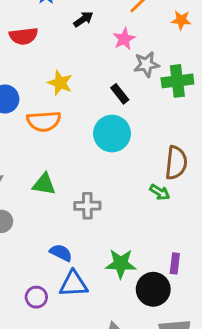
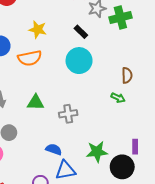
brown semicircle: (176, 163) -> (127, 75), size x0.7

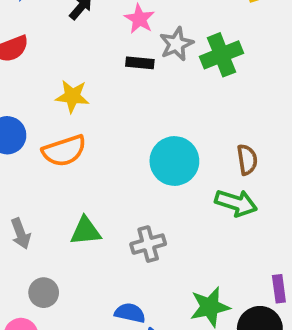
black rectangle: (81, 32) -> (140, 63), moved, turned -32
cyan circle: (79, 61) -> (174, 161), moved
green arrow: (118, 98) -> (236, 203), size x1.5

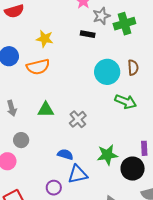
black rectangle: (140, 63) -> (88, 34), moved
brown semicircle: (247, 160) -> (133, 67), moved
cyan circle: (174, 161) -> (107, 72), moved
gray cross: (148, 244) -> (78, 119), turned -30

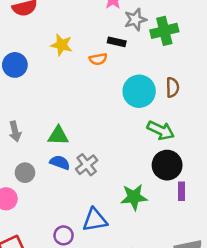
orange semicircle: (38, 67) -> (98, 59), moved, size x0.6
gray cross: (78, 119) -> (87, 165), moved
blue semicircle: (65, 154) -> (60, 162), moved
black circle: (133, 169) -> (167, 165), moved

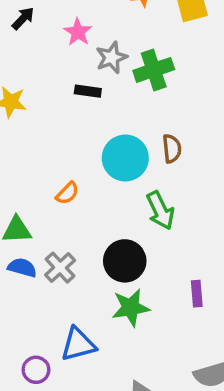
orange semicircle: (98, 59) -> (67, 193), moved, turned -30
green arrow: (161, 130) -> (160, 210), turned 44
black circle: (167, 165) -> (125, 261), moved

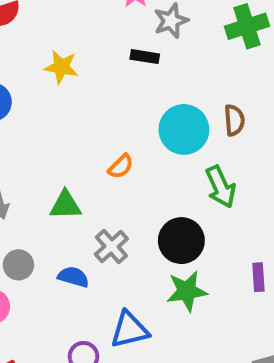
green cross: (154, 70) -> (247, 26), moved
blue semicircle: (22, 268) -> (73, 277), moved

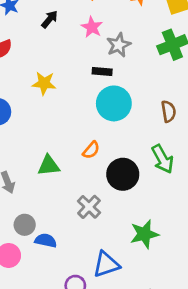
cyan circle: (184, 129) -> (114, 103), moved
green triangle: (65, 205) -> (49, 166), moved
black circle: (181, 241) -> (123, 174), moved
blue semicircle: (73, 277) -> (46, 240), moved

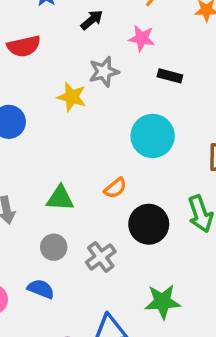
pink star: (92, 27) -> (142, 38), turned -30
gray star: (119, 45) -> (104, 72), moved
black rectangle: (102, 72) -> (170, 76), moved
gray circle: (25, 225) -> (54, 247), moved

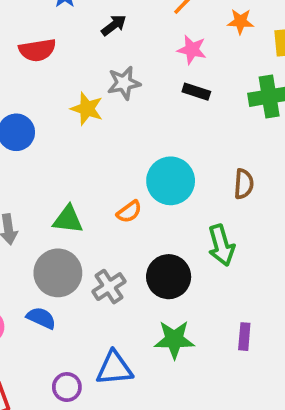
pink star: (142, 38) -> (192, 50), moved
cyan circle: (153, 136) -> (171, 181), moved
black circle: (149, 224) -> (169, 277), moved
gray circle: (54, 247) -> (58, 273), size x1.6

